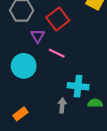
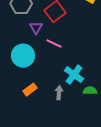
cyan cross: (78, 86) -> (74, 75), turned 30
orange rectangle: (20, 114) -> (30, 90), moved

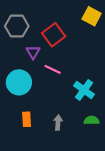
cyan cross: (74, 75) -> (84, 90), moved
orange rectangle: (30, 90) -> (27, 119), turned -56

